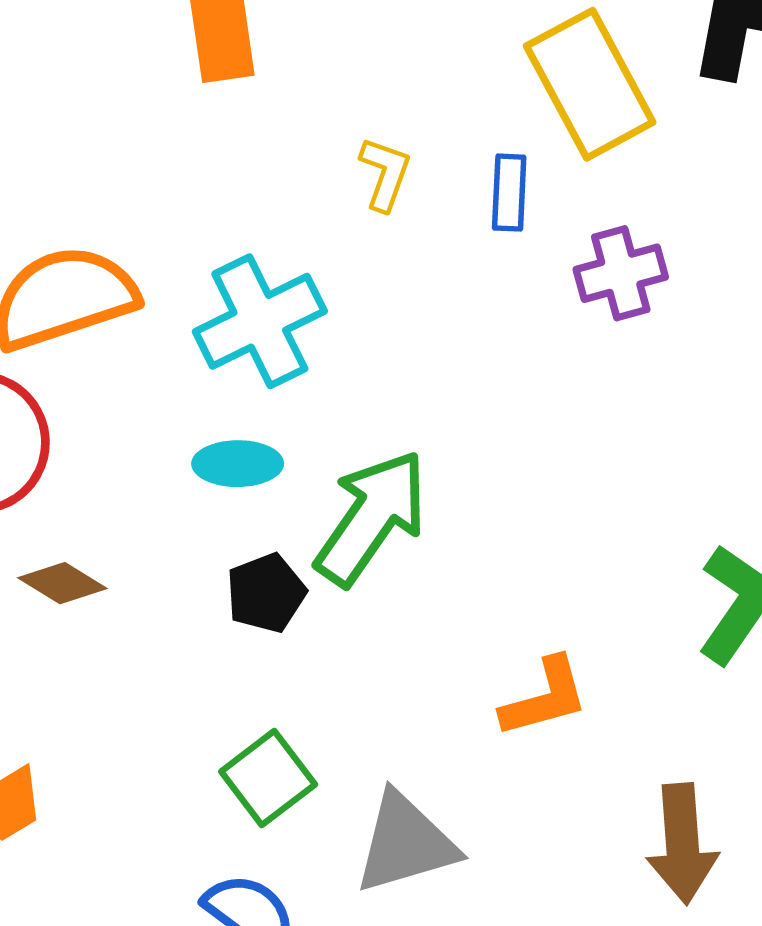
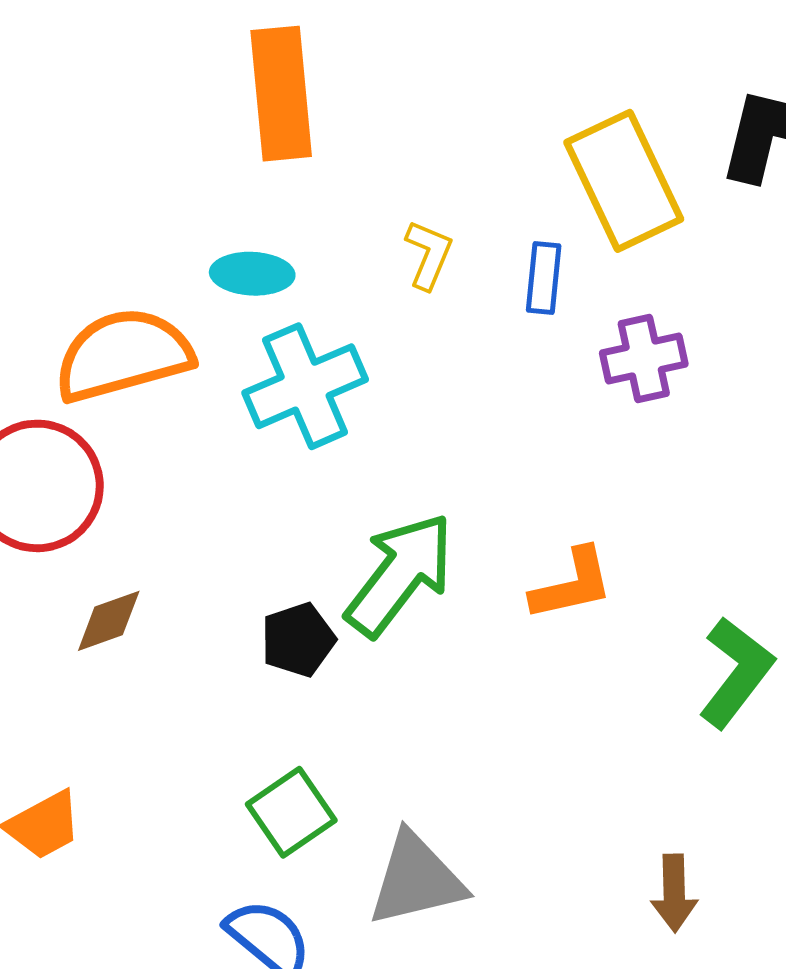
cyan ellipse: (238, 464) -> (252, 274), moved
brown diamond: (62, 583) -> (109, 621), turned -54
orange L-shape: (545, 698) -> (572, 584), moved
brown arrow: (682, 844) -> (674, 893), size x0.7

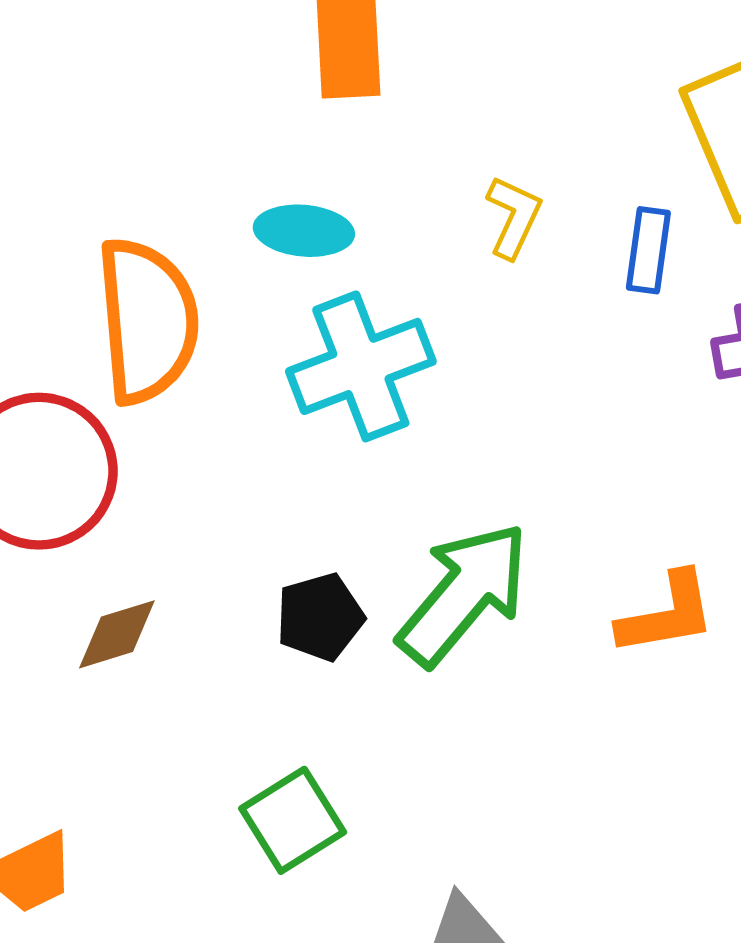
orange semicircle: (123, 355) -> (147, 321), turned 98
black pentagon: (298, 640) -> (320, 617), moved
green square: (291, 812) -> (293, 820), moved

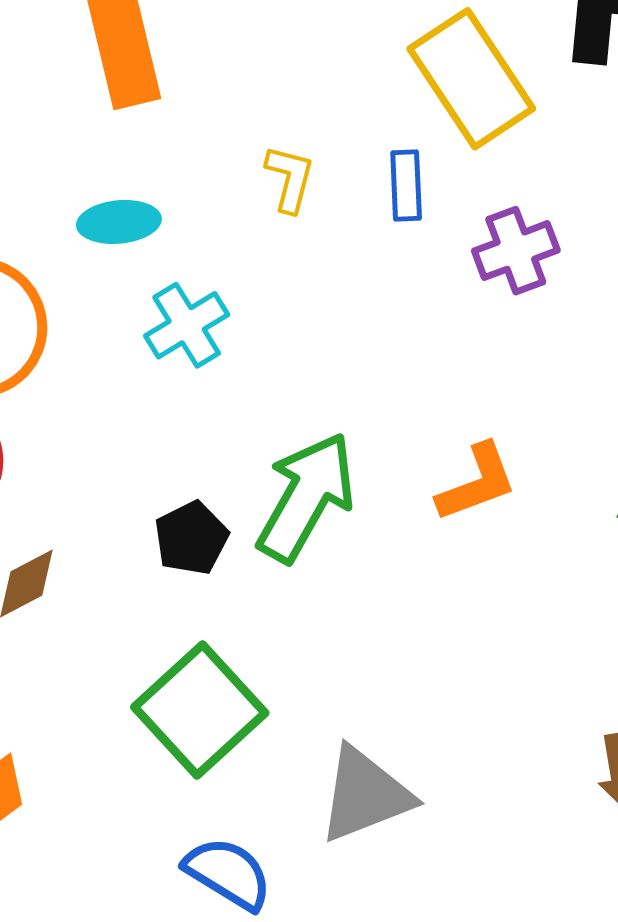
cyan cross: (361, 366) -> (187, 325), size x0.7
green square: (293, 820) -> (200, 710), size x1.5

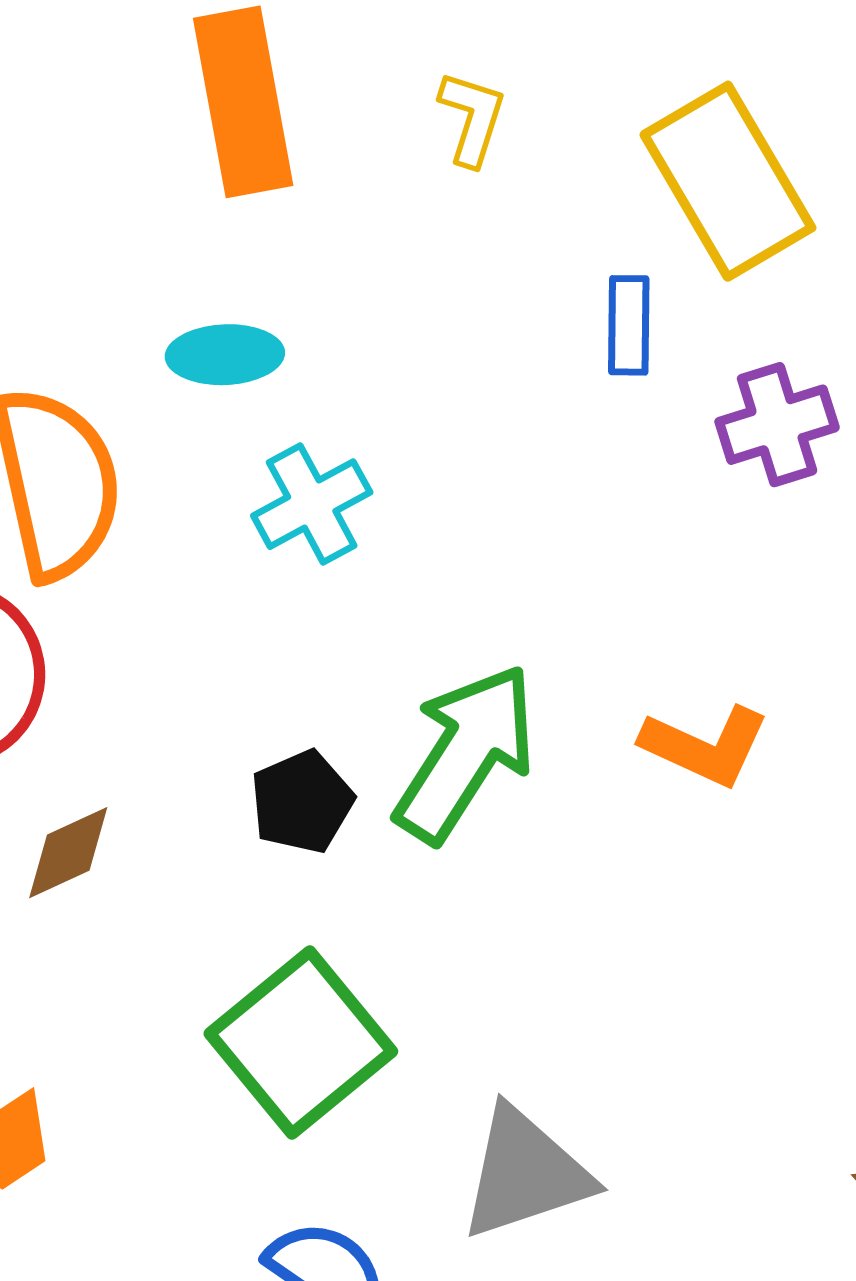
yellow L-shape: (290, 178) -> (472, 118), moved
orange L-shape: (477, 483) -> (705, 746), turned 42

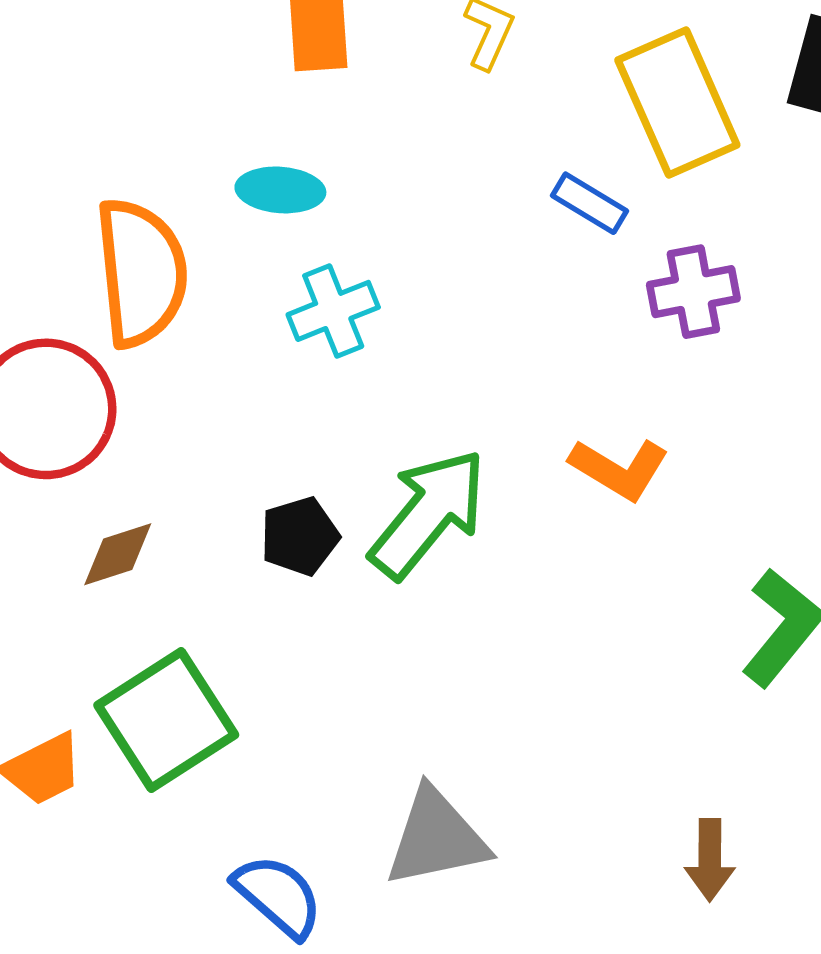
blue rectangle: (629, 325) -> (590, 203), turned -66
orange L-shape: (705, 746) -> (619, 469), moved
green square: (301, 1042) -> (166, 720), moved

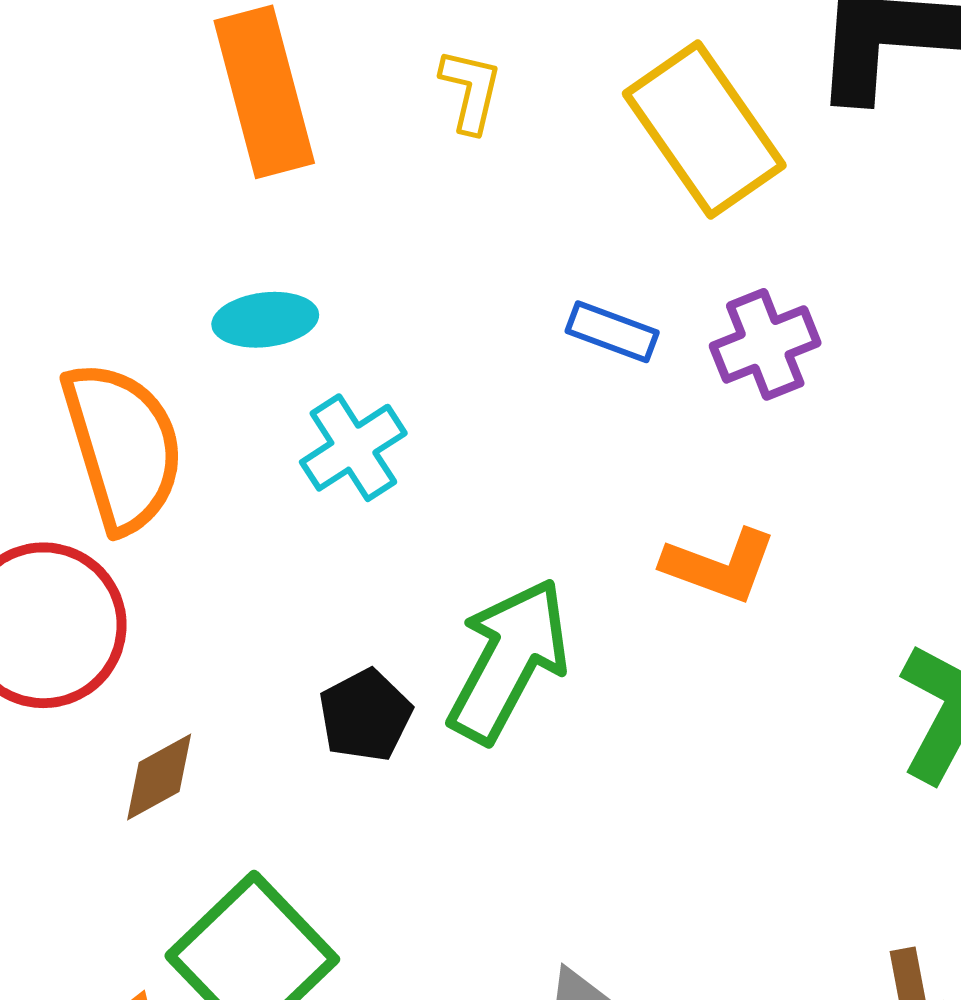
blue rectangle: (590, 203) -> (612, 332), moved

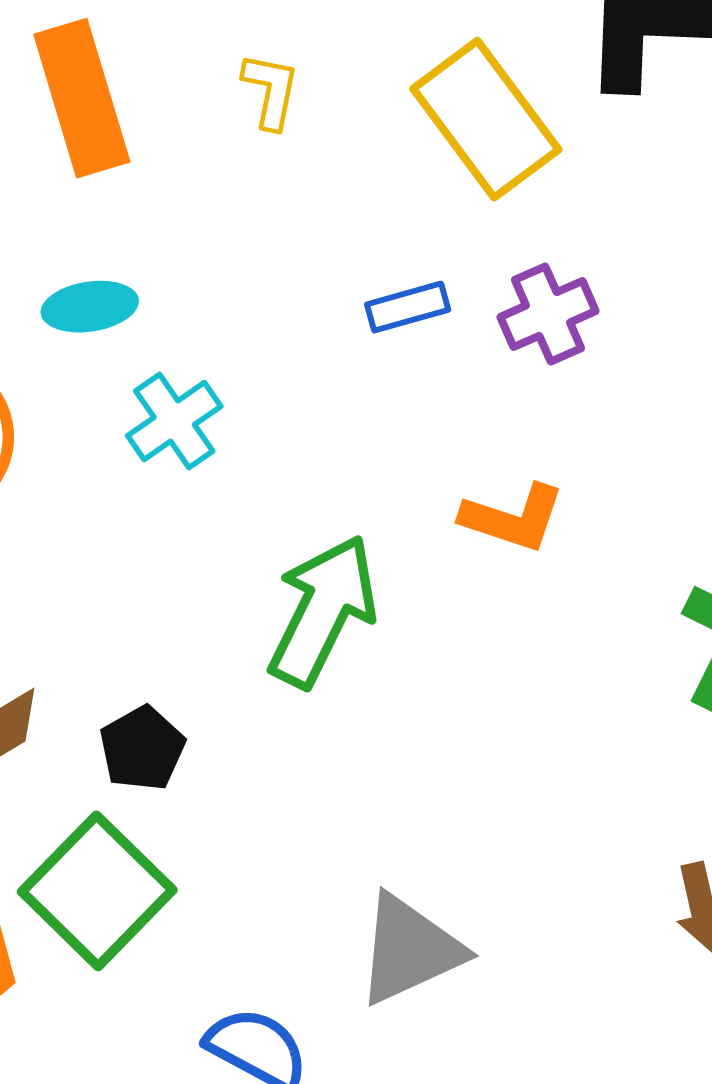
blue rectangle: (612, 332) -> (408, 307), turned -34
black pentagon: (365, 715) -> (142, 748), moved

